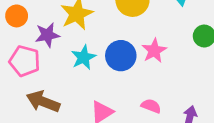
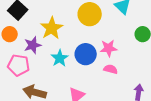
pink star: (154, 51) -> (109, 48), turned 30
pink semicircle: (151, 106) -> (111, 69), moved

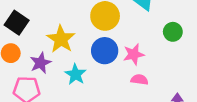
blue circle: (86, 54) -> (105, 51), moved

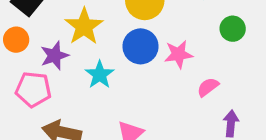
pink semicircle: (139, 80) -> (208, 87), moved, turned -49

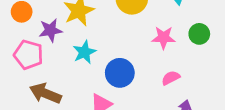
blue circle: (141, 46) -> (120, 73), moved
pink star: (178, 54) -> (164, 38), moved

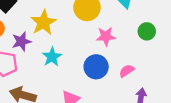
pink star: (164, 38) -> (106, 36), moved
blue circle: (120, 73) -> (96, 67), moved

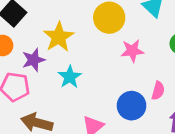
blue circle: (96, 67) -> (132, 106), moved
pink semicircle: (127, 71) -> (158, 91), turned 140

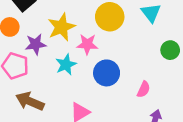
pink star: (132, 51) -> (87, 44), moved
blue circle: (132, 106) -> (107, 73), moved

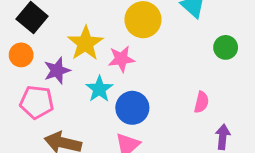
blue circle: (107, 73) -> (132, 108), moved

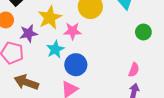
pink semicircle: (201, 102) -> (134, 70), moved

